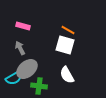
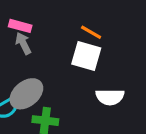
gray arrow: (20, 48) -> (23, 43), moved
white semicircle: (67, 75) -> (110, 97), moved, turned -60

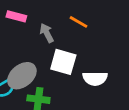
gray arrow: (23, 43) -> (47, 33), moved
white square: (86, 56) -> (63, 62), moved

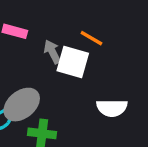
white square: (63, 62) -> (73, 62), moved

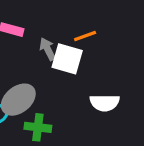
orange line: (91, 38) -> (85, 36), turned -50

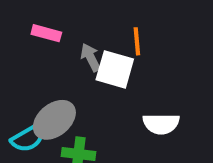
orange line: (85, 36) -> (137, 41), turned -75

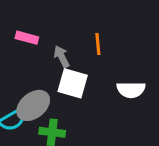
white square: (115, 69) -> (73, 83), moved
white semicircle: (161, 124) -> (131, 90), moved

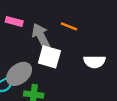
orange line: (98, 44) -> (69, 26), turned -63
gray arrow: (62, 57) -> (41, 36), size x1.5

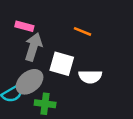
gray arrow: (41, 36) -> (33, 47), moved, turned 45
white semicircle: (94, 62) -> (90, 77), moved

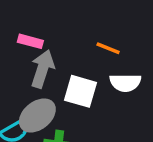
white semicircle: (90, 77) -> (125, 83), moved

